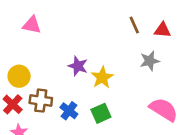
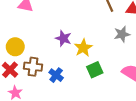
green square: (101, 113) -> (95, 70), moved

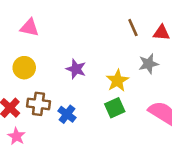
yellow circle: (15, 47) -> (24, 68), moved
yellow star: (83, 48) -> (117, 81), moved

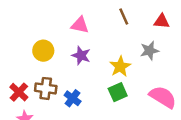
pink triangle: (29, 28) -> (80, 25), moved
brown line: (133, 28) -> (124, 16), moved
yellow circle: (24, 68) -> (43, 51), moved

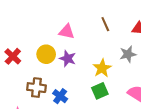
yellow circle: (43, 51) -> (46, 54), moved
red cross: (19, 92) -> (13, 56), moved

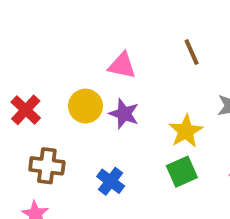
brown cross: (36, 88) -> (47, 166), moved

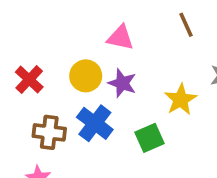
green square: (182, 172) -> (150, 138), moved
blue cross: (111, 181) -> (95, 123), moved, size x1.4

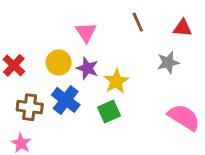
pink triangle: (120, 38) -> (86, 32), turned 45
yellow star: (181, 100) -> (116, 81), moved

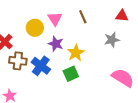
brown line: (138, 22) -> (83, 17), moved
yellow circle: (59, 62) -> (35, 28), moved
brown cross: (30, 107) -> (18, 61), moved

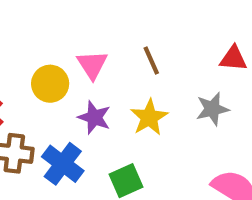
yellow star: (76, 53) -> (149, 117), moved

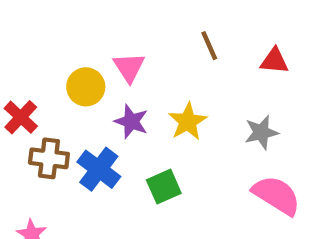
brown line: (151, 61) -> (209, 46), moved
gray star: (212, 109) -> (261, 132), moved

